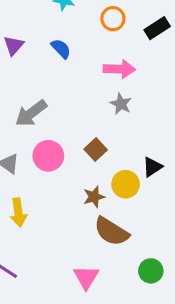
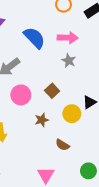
blue semicircle: (61, 49) -> (34, 38), moved, size x1.6
brown star: (94, 197) -> (42, 120), moved
brown semicircle: (111, 231) -> (62, 145), size x0.6

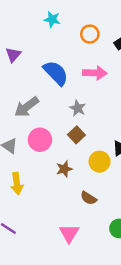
gray star: (69, 61) -> (78, 108), moved

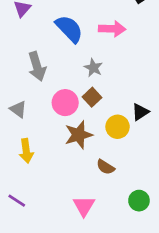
gray arrow: (27, 107) -> (37, 66), turned -70
pink circle: (40, 140) -> (65, 103), moved
brown star: (64, 169) -> (79, 135), size x1.5

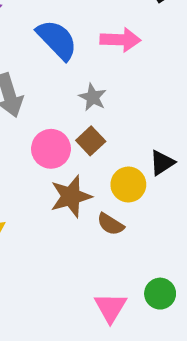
brown semicircle: (105, 167) -> (110, 224), moved
pink triangle: (84, 206) -> (110, 307), moved

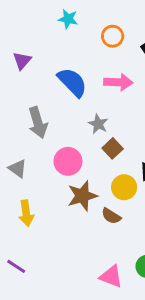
brown square: (91, 141) -> (113, 148), moved
pink triangle: (110, 307) -> (111, 276), turned -40

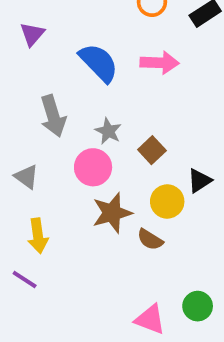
gray star: (98, 124) -> (108, 131), moved
purple line: (16, 266) -> (25, 279), moved

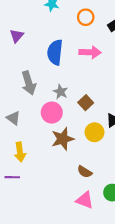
blue semicircle: (99, 63) -> (55, 52), turned -130
brown semicircle: (150, 240) -> (85, 172), moved
purple line: (25, 279) -> (12, 177), turned -32

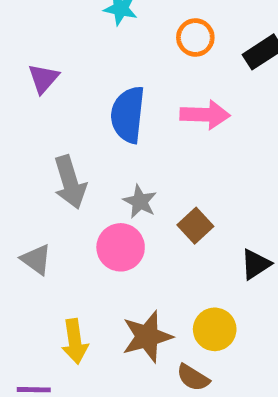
yellow circle: (94, 132) -> (215, 329), moved
brown star: (63, 139) -> (147, 337), moved
yellow arrow: (20, 152) -> (75, 341), moved

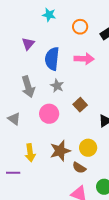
purple triangle: (43, 78) -> (28, 44), moved
gray star: (140, 202) -> (57, 86), moved

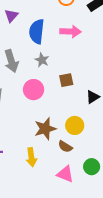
brown square: (80, 105) -> (66, 80), turned 32
yellow arrow: (30, 153) -> (31, 157), moved

